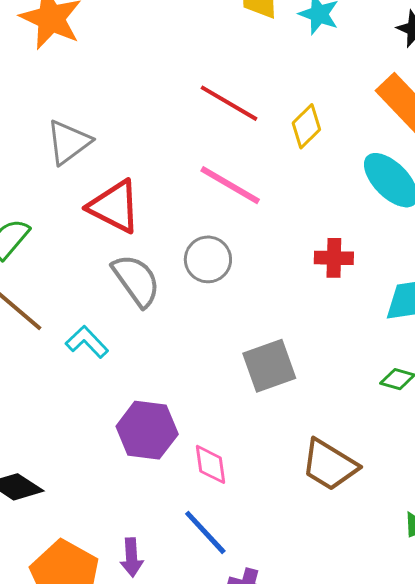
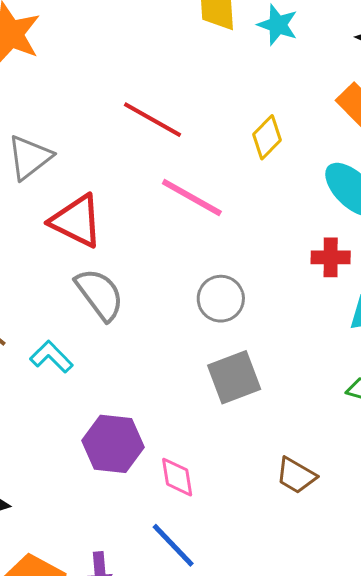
red line: (229, 103) -> (152, 120), moved
red cross: (334, 258) -> (331, 257), moved
gray circle: (208, 259) -> (221, 299), moved
brown trapezoid: (329, 465) -> (296, 476), size x0.7

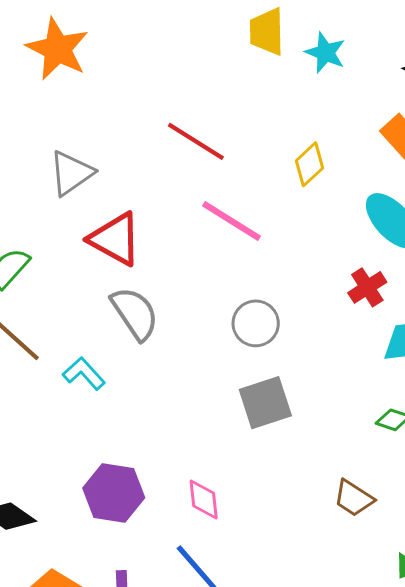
red cross: (331, 257) -> (367, 287), turned -36
purple hexagon: (113, 444) -> (114, 493), moved
brown trapezoid: (296, 476) -> (354, 498), moved

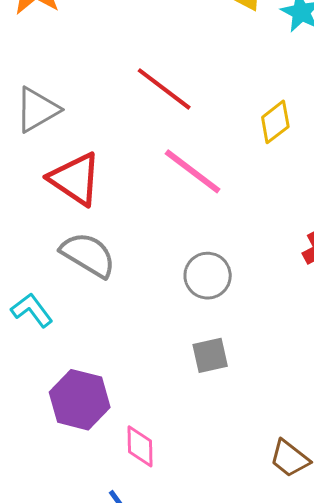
gray semicircle: (135, 313) -> (88, 255), turned -30
gray square: (265, 403) -> (210, 355), size x0.7
purple hexagon: (114, 493) -> (80, 400), moved

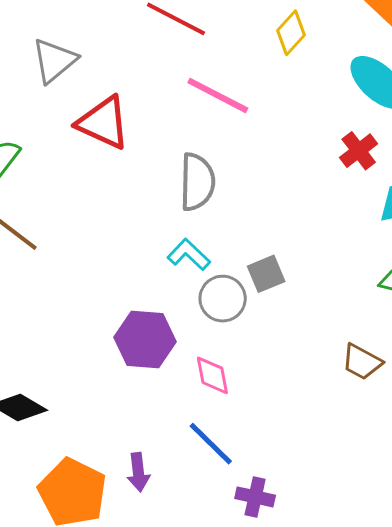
gray semicircle: (88, 255) -> (197, 182), moved, turned 70
gray circle: (208, 276) -> (223, 299), moved
cyan L-shape: (32, 310) -> (189, 255), moved

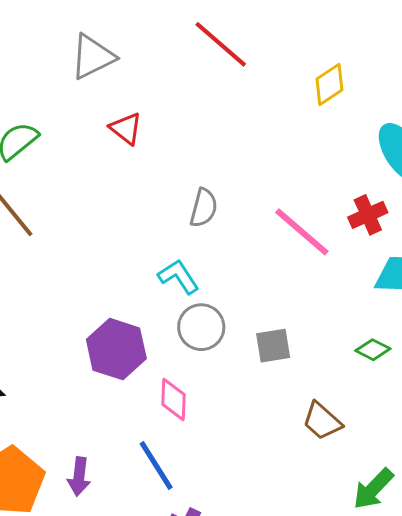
pink line: (218, 95) -> (302, 232), moved
red triangle: (103, 123) -> (126, 128), size x0.6
gray semicircle: (197, 182) -> (204, 208), size x0.7
gray square: (266, 274) -> (273, 346), moved

